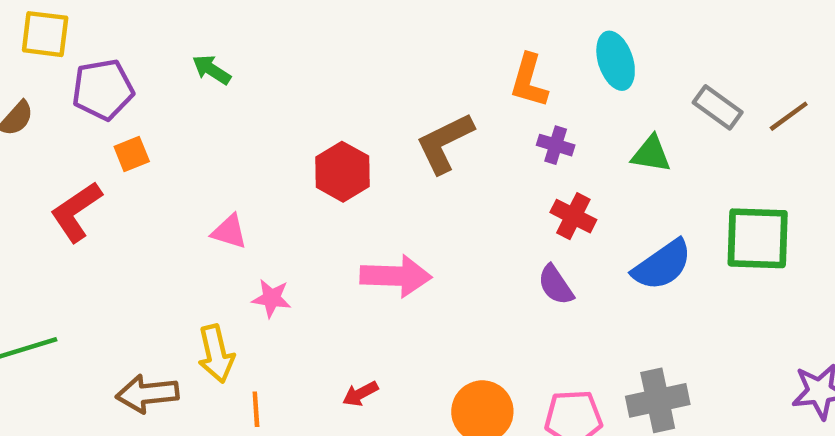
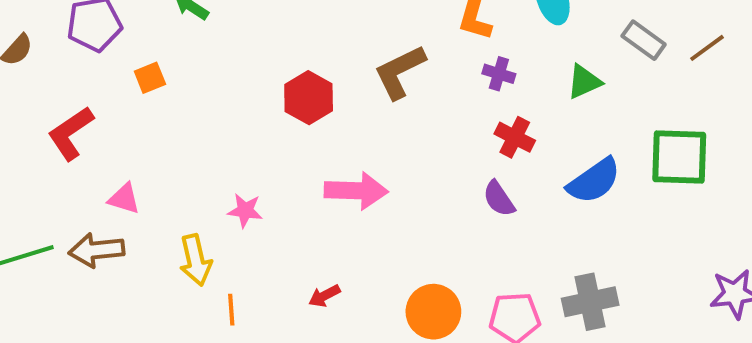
orange square: (132, 154) -> (150, 78), moved
green triangle: (651, 154) -> (584, 82), turned -33
pink triangle: (229, 232) -> (124, 199), moved
brown arrow: (147, 394) -> (96, 250), moved

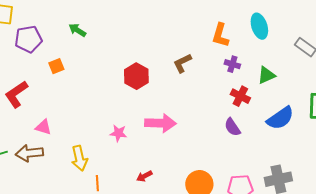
brown L-shape: (400, 72) -> (182, 63), size x0.7
green triangle: (584, 82) -> (266, 75), moved
pink star: (245, 211) -> (118, 133), moved

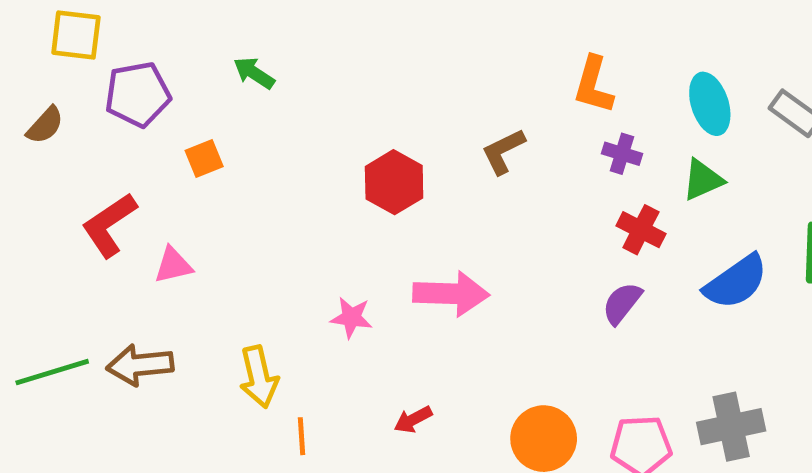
cyan ellipse: (259, 26) -> (710, 104), moved
pink triangle: (43, 127) -> (173, 265), moved, turned -30
purple semicircle: (232, 127) -> (622, 303), turned 72

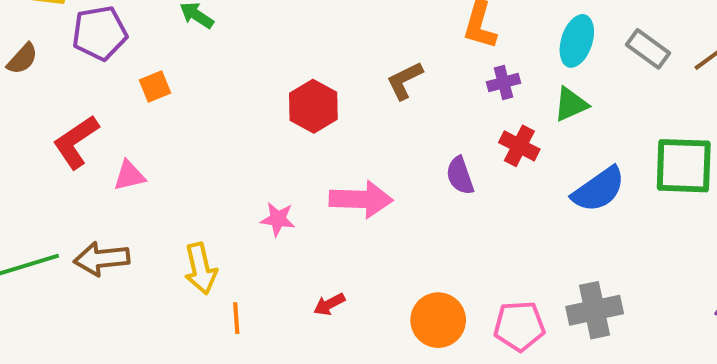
cyan ellipse: (710, 104) -> (577, 41), turned 36
purple cross: (622, 154) -> (504, 83), turned -32
purple semicircle: (622, 303) -> (460, 176), moved, turned -57

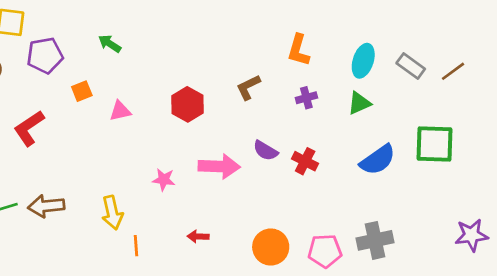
purple cross: (504, 83) -> (306, 98), moved
red cross: (519, 146) -> (305, 161), moved
pink triangle: (129, 176) -> (120, 111), moved
purple semicircle: (460, 176) -> (265, 151), moved, turned -40
red arrow: (329, 304) -> (198, 236), turned 30

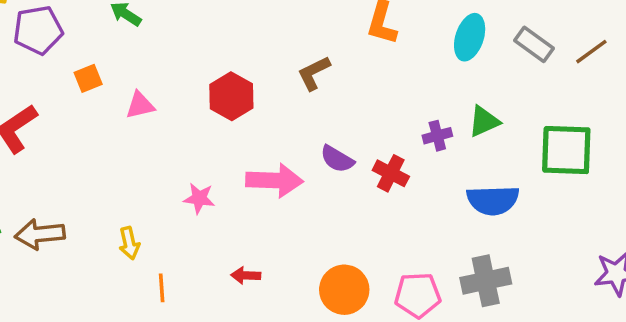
purple cross: (306, 98) -> (437, 136), moved
green triangle: (359, 103) -> (484, 121), moved
blue semicircle: (378, 160) -> (493, 200), moved, turned 33
yellow arrow: (112, 213) -> (129, 243), size x0.7

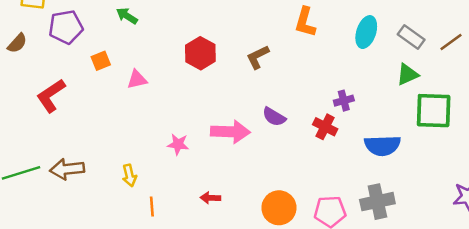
red hexagon: (231, 96) -> (200, 53), moved
green triangle: (484, 121) -> (407, 74), moved
red cross: (391, 173) -> (325, 127), moved

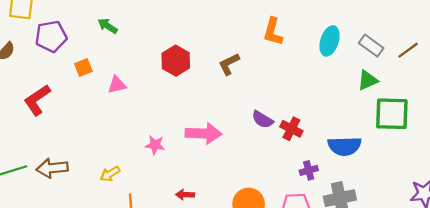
purple cross: (344, 101) -> (309, 170), moved
purple semicircle: (274, 117) -> (262, 120), moved
yellow arrow: (129, 175) -> (110, 174), turned 72

